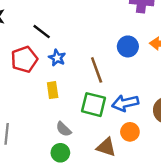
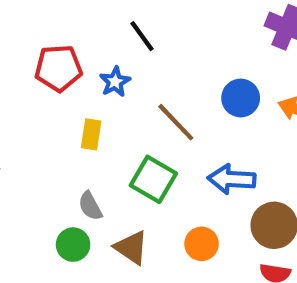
black line: (42, 32) -> (142, 36), moved
brown line: (97, 70) -> (176, 122), turned -40
blue arrow: (125, 103) -> (232, 179), moved
brown triangle: (106, 147) -> (131, 248), moved

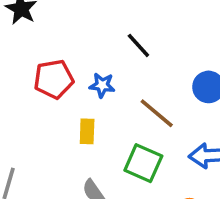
black line: (142, 36) -> (138, 45), moved
blue star: (115, 82) -> (102, 85), turned -30

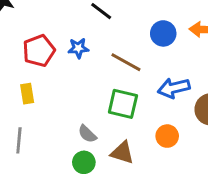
yellow rectangle: (87, 131) -> (27, 94), moved

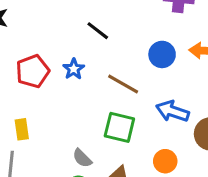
blue star: (78, 48) -> (74, 69), turned -30
blue arrow: (174, 88) -> (173, 111), turned 32
yellow rectangle: (27, 94) -> (22, 129), moved

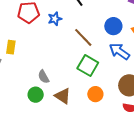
blue arrow: (173, 111) -> (119, 51), moved
green square: (119, 127) -> (88, 66), moved

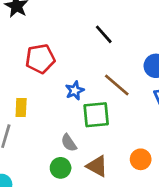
blue star: (55, 19) -> (75, 91), moved
green square: (88, 66) -> (96, 115), moved, turned -30

